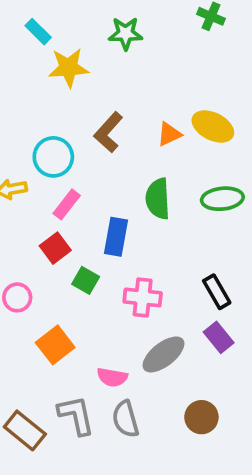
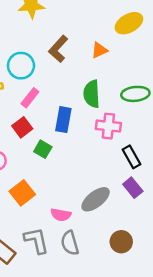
yellow ellipse: (213, 127) -> (129, 23), moved, turned -56
pink cross: (143, 297) -> (108, 126), moved

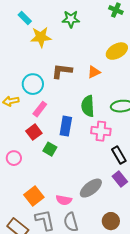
brown L-shape: (58, 49) -> (62, 71), turned 55
orange square: (22, 193) -> (34, 196), moved

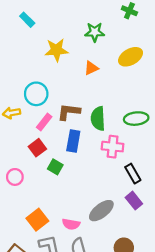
green star: (71, 19) -> (95, 32), moved
yellow star: (41, 37) -> (56, 50), moved
brown L-shape: (62, 71) -> (69, 112), moved
orange triangle: (94, 72) -> (91, 68), moved

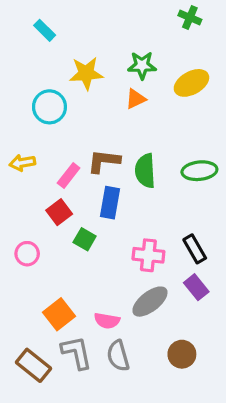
green star: (95, 32) -> (142, 65), moved
cyan circle: (36, 94) -> (49, 107), moved
pink cross: (113, 147) -> (148, 255), moved

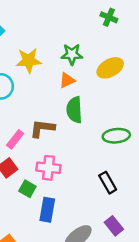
green semicircle: (145, 171) -> (74, 110), moved
blue rectangle: (110, 203) -> (47, 210), moved
black rectangle: (195, 249) -> (108, 183), moved
pink cross: (148, 255) -> (48, 168), moved

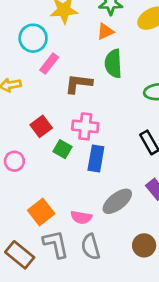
pink rectangle: (15, 139) -> (49, 64), moved
blue rectangle: (47, 210) -> (96, 159), moved

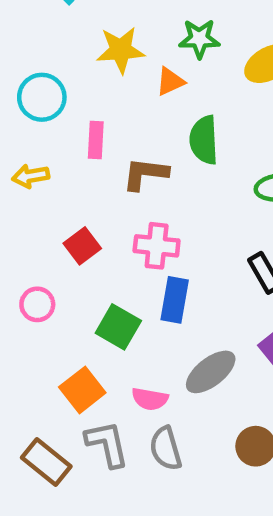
orange triangle: (105, 31) -> (170, 81), moved
cyan circle: (33, 38) -> (42, 97), moved
pink rectangle: (49, 64) -> (96, 140), turned -35
green square: (62, 149) -> (118, 327), moved, size x1.4

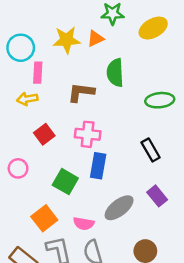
yellow star: (121, 50) -> (67, 40), moved
pink rectangle: (96, 140) -> (38, 73), moved
yellow arrow: (31, 176) -> (27, 99), moved

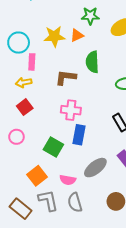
red square: (44, 134) -> (25, 107), moved

